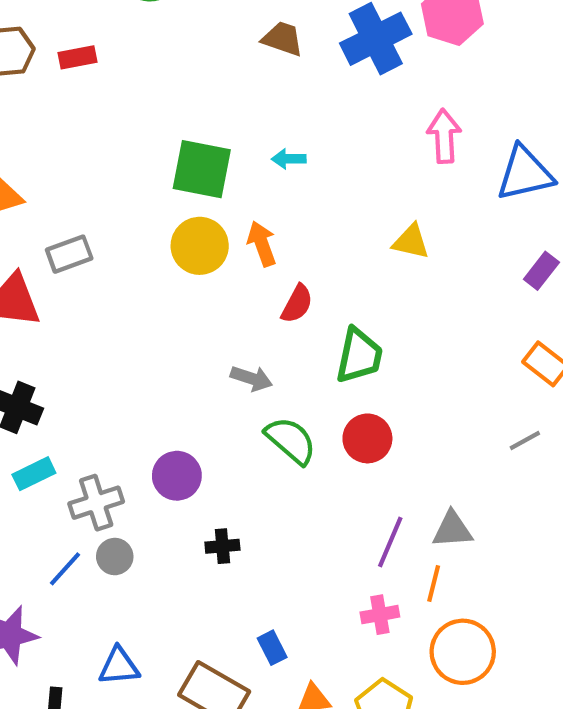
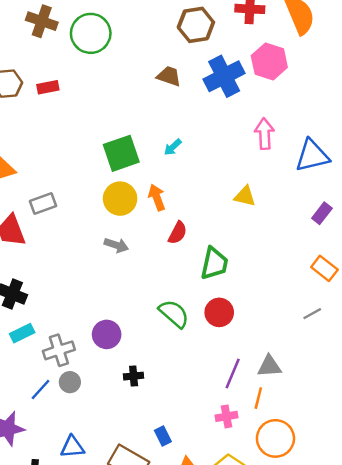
cyan arrow: (289, 159) -> (173, 147), turned -42
green square: (202, 169) -> (121, 153), turned -30
gray arrow: (251, 378) -> (116, 245), moved

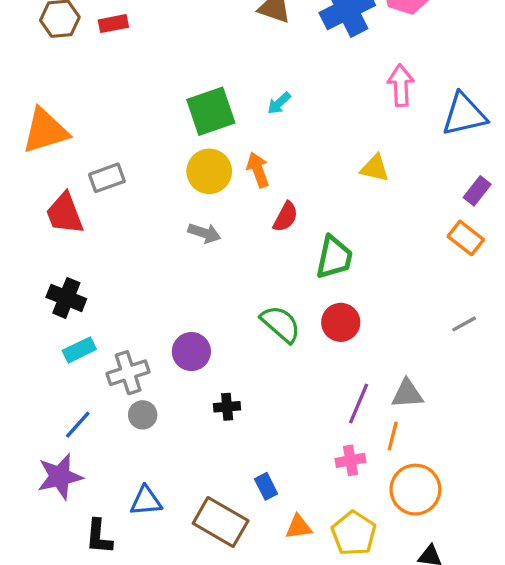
orange rectangle: (324, 268) -> (466, 238), moved
blue line: (41, 389) -> (78, 425), moved

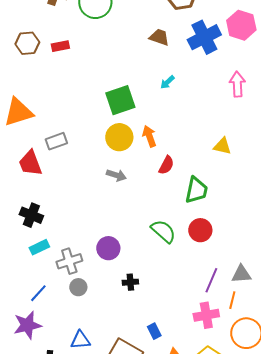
cyan arrow: (279, 103) -> (167, 82), moved
yellow triangle: (375, 168) -> (222, 146), moved
pink cross: (350, 460) -> (206, 315), size x1.4

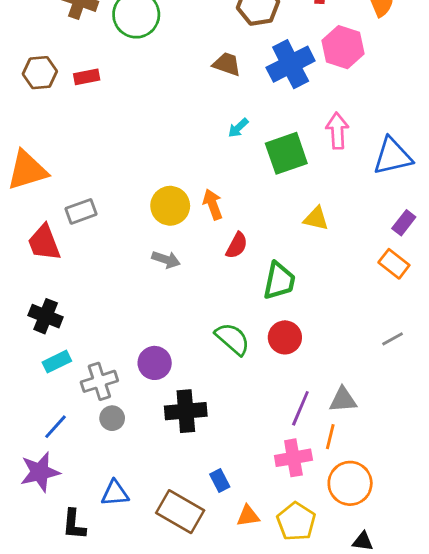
green square: (120, 100) -> (286, 153), moved
black cross: (130, 282) -> (186, 411), size x1.8

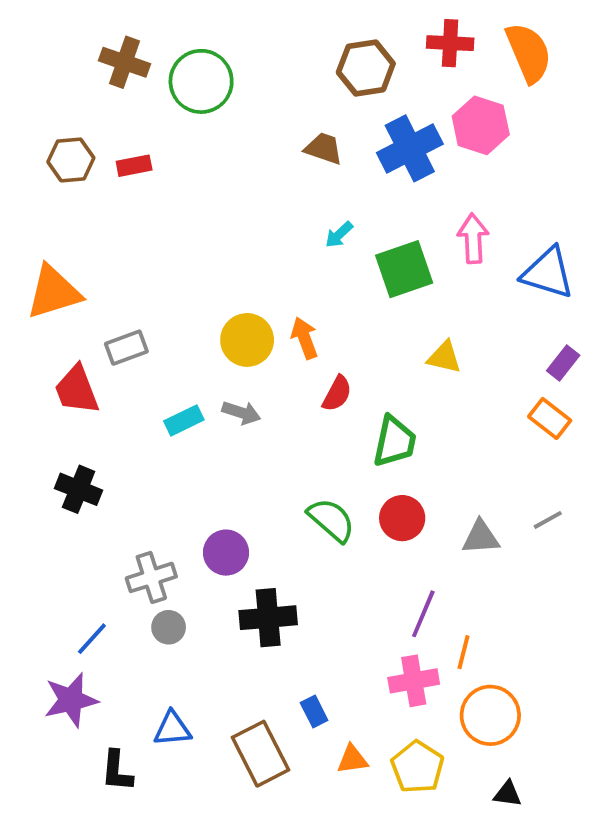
blue triangle: (393, 156) -> (548, 273), turned 30
cyan rectangle: (57, 362) -> (184, 420), moved
gray triangle: (343, 400) -> (481, 537), moved
brown rectangle: (180, 512) -> (260, 754), turned 33

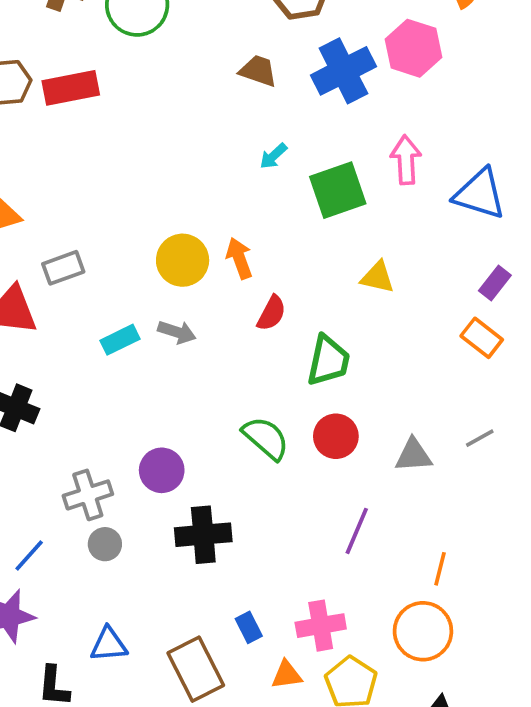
red rectangle: (134, 166) -> (71, 88), size x1.6
orange line: (463, 652) -> (440, 569), moved
pink cross: (414, 681) -> (321, 626), moved

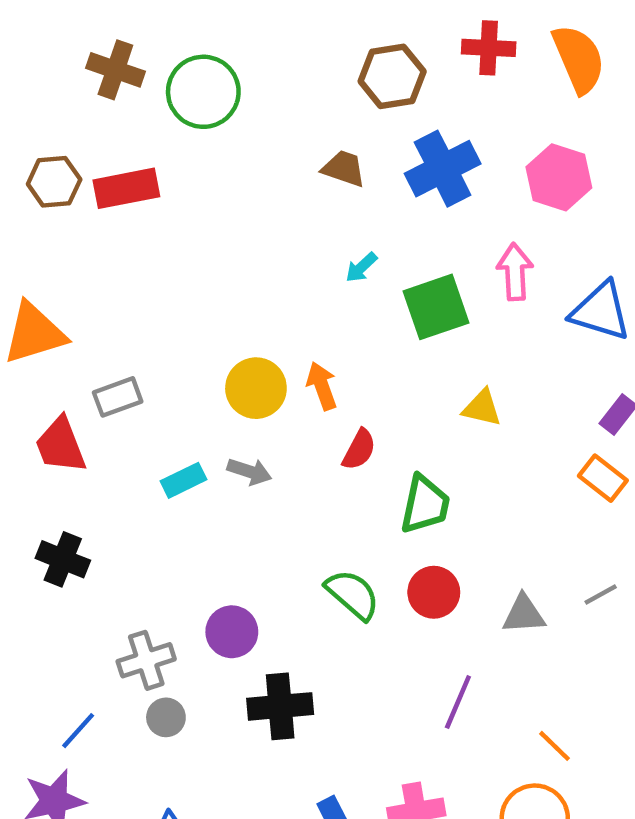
pink hexagon: (413, 48) -> (559, 177), moved
orange line: (440, 569) -> (555, 746), turned -60

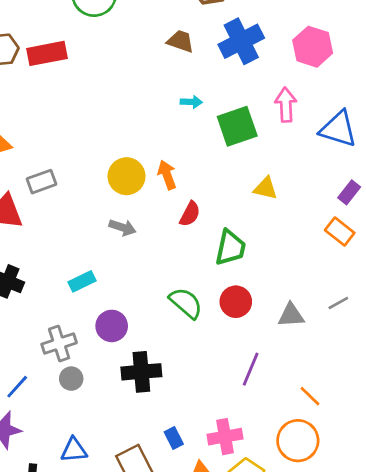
cyan arrow: (361, 267) -> (191, 102), turned -135
cyan rectangle: (184, 480) -> (82, 281), moved

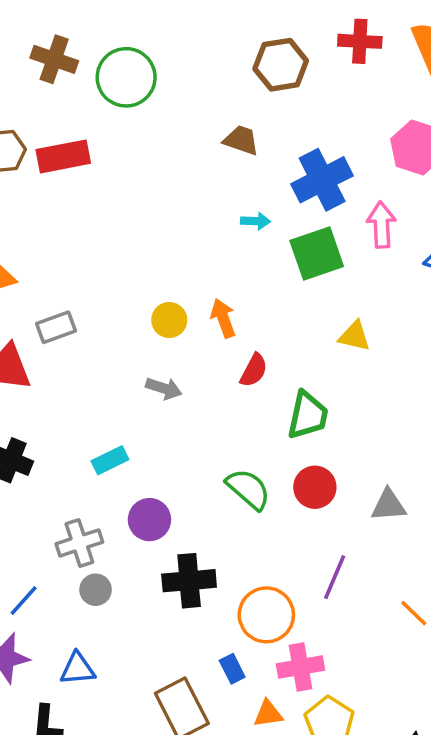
blue cross: (241, 41) -> (322, 180), moved
yellow circle: (127, 176) -> (169, 320), size x0.7
orange circle: (298, 441) -> (266, 615), moved
blue triangle: (74, 450) -> (78, 669), moved

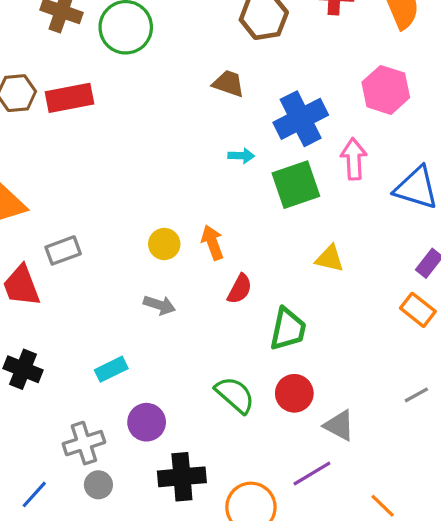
gray triangle: (389, 505) -> (339, 425), moved, turned 32
purple line: (335, 577) -> (312, 474), turned 36

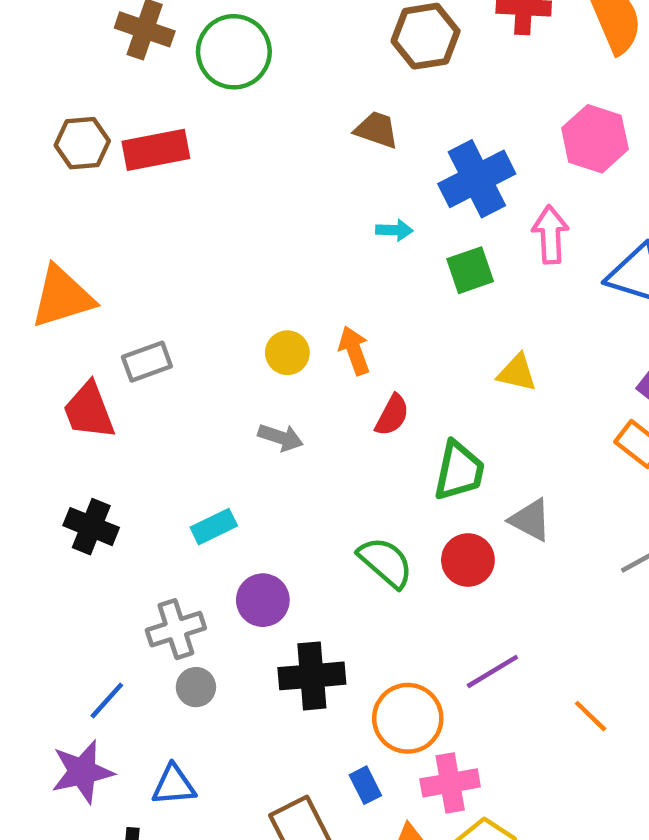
green square: (296, 185) -> (470, 270), size x0.7
gray triangle: (339, 425) -> (530, 520), moved

